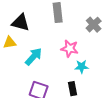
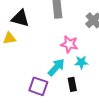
cyan arrow: (34, 57) -> (56, 67), moved

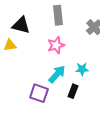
pink star: (69, 44) -> (56, 45), moved, turned -30
black rectangle: (72, 84) -> (73, 91), turned 32

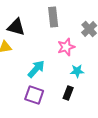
pink star: (56, 45) -> (66, 47), moved
cyan arrow: (57, 74) -> (36, 69), moved

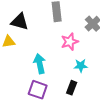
cyan arrow: (36, 69) -> (40, 64), turned -54

